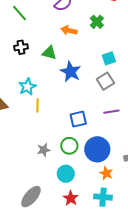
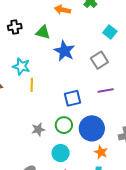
cyan square: (109, 58) -> (110, 32), moved, turned -32
cyan star: (27, 87) -> (21, 66), turned -30

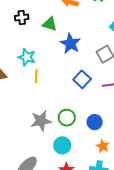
blue square: (72, 98) -> (82, 79), moved, turned -36
blue circle: (92, 128) -> (95, 122), size x0.6
gray star: (38, 129) -> (41, 121), size x1.5

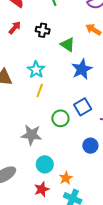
green circle: (67, 118) -> (60, 118), moved
blue circle: (95, 122) -> (90, 146), moved
orange star: (103, 146) -> (66, 178), moved

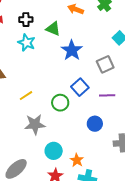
cyan star: (36, 70) -> (27, 43), moved
yellow line: (40, 91) -> (26, 96), moved, turned 48

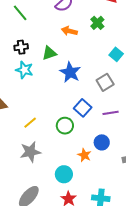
green triangle: (53, 29) -> (49, 53), turned -35
gray star: (35, 124) -> (30, 152), moved
orange star: (77, 160) -> (84, 155), moved

